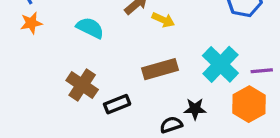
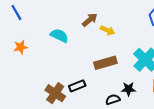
orange star: (31, 23) -> (21, 47), moved
brown cross: (82, 85) -> (55, 93), moved

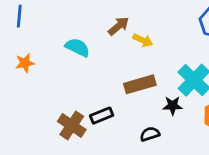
blue line: (16, 13) -> (19, 16), turned 35
black star: (129, 89) -> (173, 106), moved

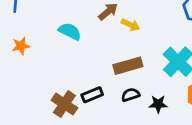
black star: (173, 106) -> (158, 104), moved
black semicircle: (150, 134) -> (130, 95), moved

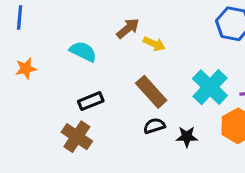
brown rectangle: (128, 66) -> (151, 92), turned 64
black rectangle: (92, 95) -> (91, 101), moved

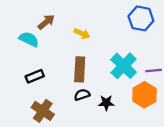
brown arrow: (128, 28) -> (46, 22), moved
brown rectangle: (151, 92) -> (80, 69), turned 45
brown cross: (77, 137) -> (43, 111), moved

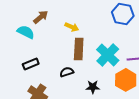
brown rectangle: (80, 69) -> (79, 49), moved
black semicircle: (82, 95) -> (67, 72), moved

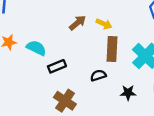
brown arrow: (41, 17) -> (78, 23), moved
cyan semicircle: (26, 32) -> (36, 48), moved

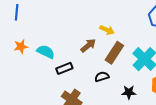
brown arrow: (78, 23) -> (88, 46), moved
brown rectangle: (112, 49) -> (114, 53), turned 30

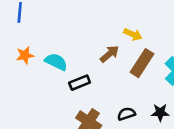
black semicircle: (102, 77) -> (126, 114), moved

